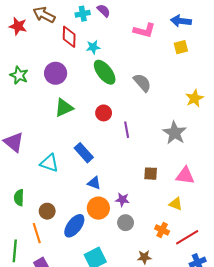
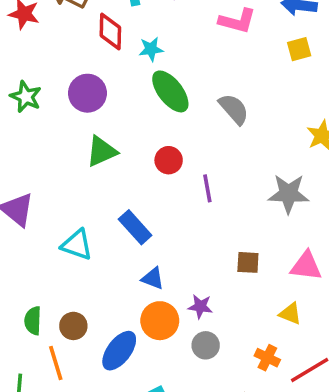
gray star: (175, 133) -> (288, 194), turned -30
green semicircle: (19, 198) -> (33, 321), moved

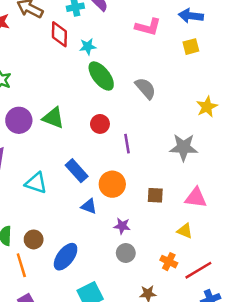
purple circle: (87, 93) -> (19, 120), moved
green triangle: (102, 151) -> (53, 118), turned 45
orange circle: (160, 321) -> (112, 184), moved

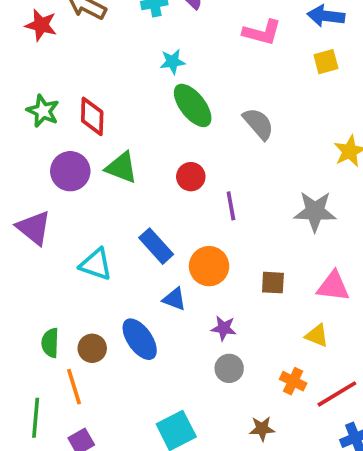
red diamond: (59, 34) -> (92, 116), moved
blue ellipse: (66, 257) -> (140, 339), moved, turned -72

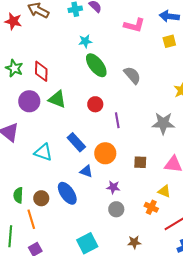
orange cross: (293, 381) -> (151, 207), moved

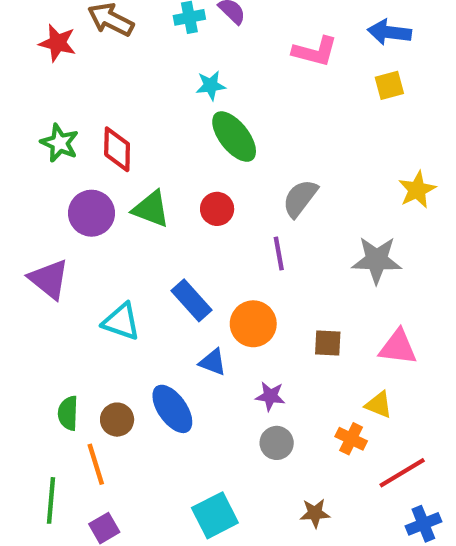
gray semicircle: (132, 75) -> (300, 198), moved, turned -102
red circle: (95, 104) -> (217, 209), moved

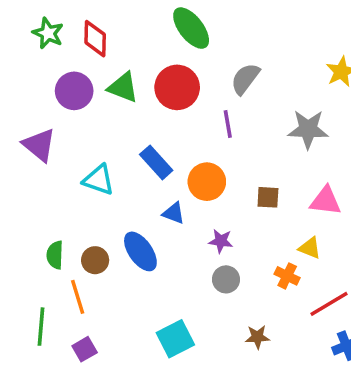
red circle: (217, 209) -> (177, 87), size x1.6

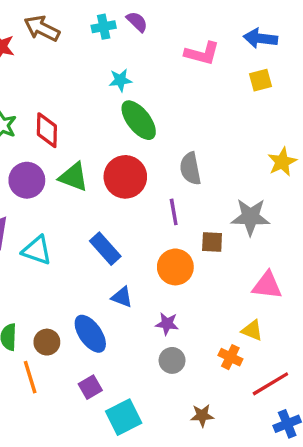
gray semicircle: (245, 79) -> (190, 169), turned -48
cyan triangle: (99, 180) -> (37, 250), moved
orange circle: (207, 182) -> (175, 267), moved
brown square: (268, 197) -> (212, 242), moved
purple square: (85, 349) -> (90, 387), moved

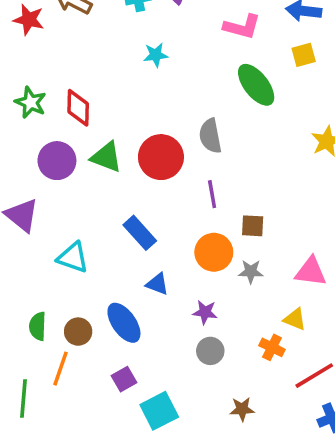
green ellipse: (139, 120) -> (256, 85), moved
gray semicircle: (190, 169) -> (210, 136), moved
gray star: (250, 217) -> (251, 272), moved, size x0.6
cyan triangle: (37, 250) -> (73, 258), moved
orange line: (30, 377) -> (60, 369), turned 36

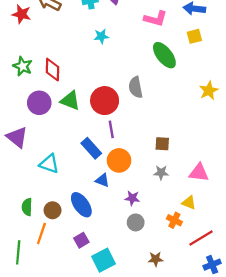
purple line: (212, 194) -> (111, 129), moved
orange circle: (214, 252) -> (119, 160), moved

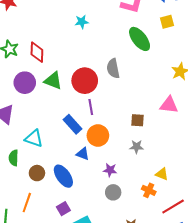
pink triangle: (199, 173) -> (169, 105), moved
green semicircle: (27, 207) -> (14, 158), moved
brown circle: (53, 210) -> (37, 173), moved

